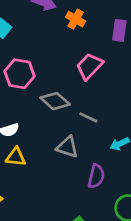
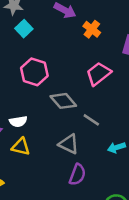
purple semicircle: (96, 176) -> (77, 175), moved

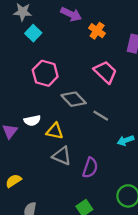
pink trapezoid: (99, 74) -> (105, 72), turned 85
gray triangle: (69, 144) -> (62, 156), moved
yellow triangle: (21, 147) -> (55, 131), moved

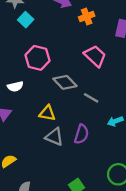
orange cross: (97, 31) -> (87, 17), turned 35
white semicircle: (32, 121) -> (15, 86), moved
purple semicircle: (90, 168) -> (81, 134), moved

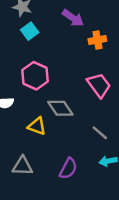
gray line: (91, 98) -> (100, 133), moved
yellow triangle: (47, 113) -> (37, 126), moved
gray triangle: (54, 137) -> (22, 166), moved, turned -30

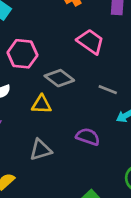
purple semicircle: (68, 169) -> (88, 137), turned -80

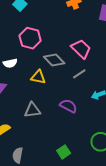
pink trapezoid: (90, 42) -> (81, 49), moved
gray line: (108, 90) -> (79, 74), moved, turned -64

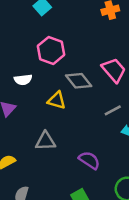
gray line: (79, 74) -> (113, 110), moved
purple semicircle: (68, 106) -> (89, 160), moved

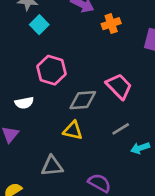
gray diamond: (79, 81) -> (83, 100), turned -52
yellow triangle: (57, 100) -> (73, 130), moved

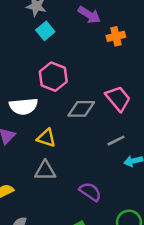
white semicircle: (24, 103) -> (24, 106), size x1.5
yellow triangle: (73, 130) -> (46, 138), moved

